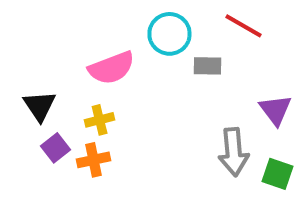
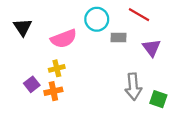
black triangle: (40, 106) -> (23, 27), moved
purple triangle: (275, 110) -> (152, 48), moved

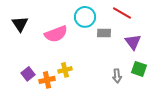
yellow cross: (57, 68) -> (65, 70), moved
gray arrow: (133, 87) -> (117, 76), size x0.6
green square: (158, 99) -> (139, 69), moved

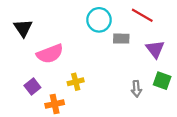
pink semicircle: (56, 34) -> (50, 54), moved
orange cross: (47, 80) -> (55, 104), moved

